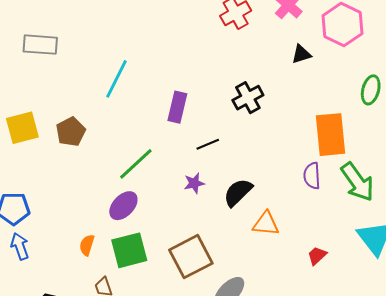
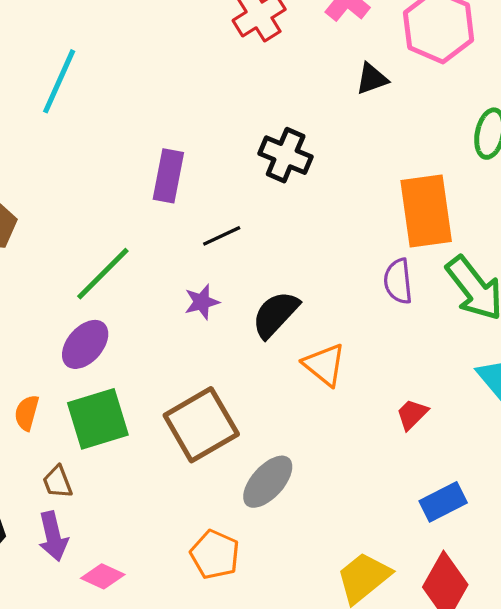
cyan line: (116, 79) -> (59, 81), moved
black cross: (248, 98) -> (286, 155), turned -36
orange triangle: (266, 224) -> (324, 365), turned 36

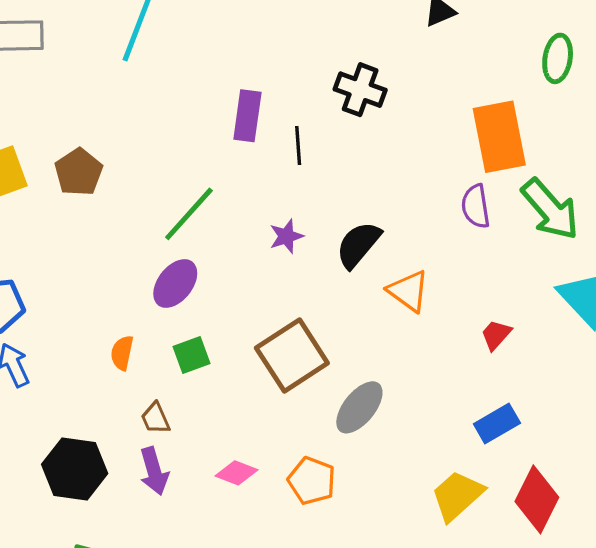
black line: (222, 236) -> (298, 146), moved, turned -66
green square: (98, 419) -> (192, 355), size x0.6
blue rectangle: (443, 502) -> (497, 423), moved
pink diamond: (103, 576) -> (237, 473), moved

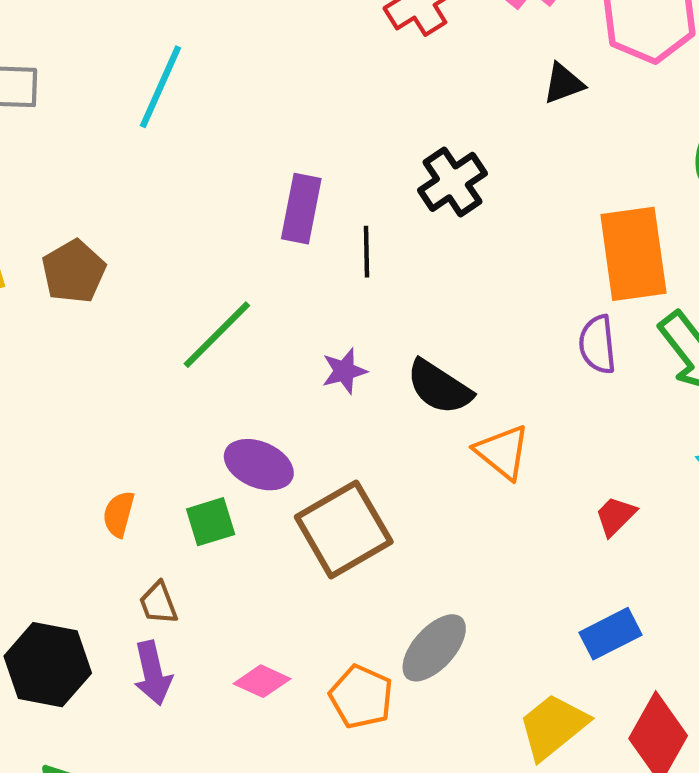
black cross: (360, 90) -> (452, 182), turned 33
black semicircle: (358, 245) -> (439, 387), turned -100
purple ellipse: (175, 284) -> (259, 465), moved, turned 72
gray ellipse: (359, 407) -> (434, 648), moved

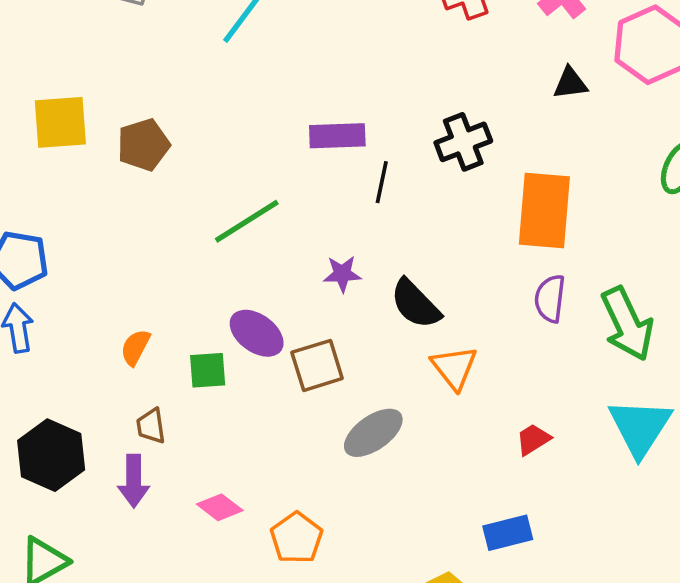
purple rectangle: (301, 209) -> (337, 136), turned 64
orange rectangle: (633, 254) -> (544, 210), moved
brown square: (344, 529) -> (317, 365), moved, size x0.7
gray ellipse: (434, 648) -> (373, 433), moved

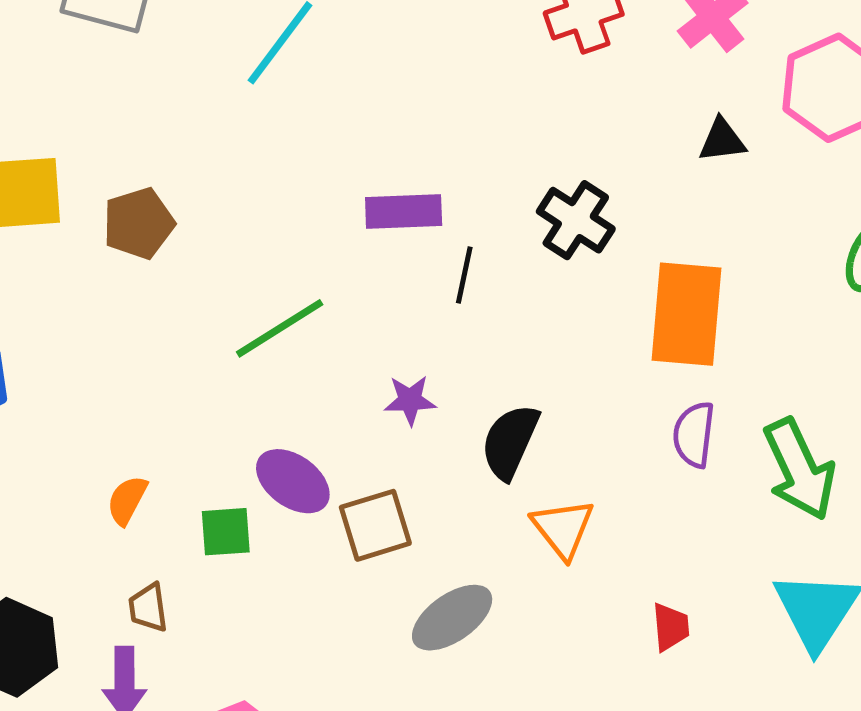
black cross: (463, 142) -> (576, 220), turned -36
black semicircle: (415, 304) -> (510, 442), turned 68
red trapezoid: (533, 439) -> (671, 627), turned 117

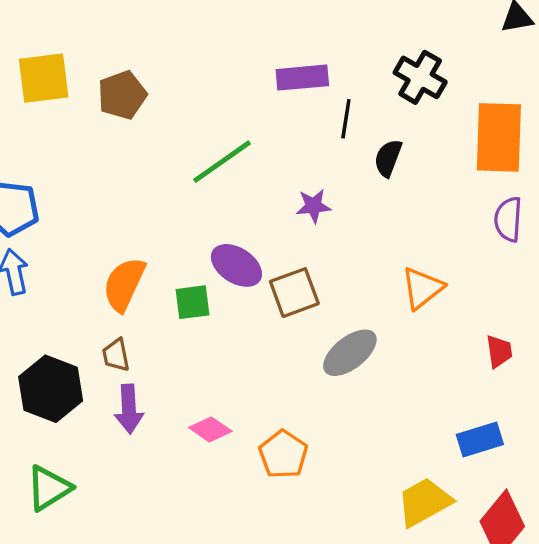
black semicircle: (510, 442) -> (388, 158), moved, size x0.7
orange semicircle: (127, 500) -> (124, 284), size x1.6
orange triangle: (563, 529) -> (422, 288), turned 33
brown trapezoid: (148, 608) -> (116, 355), moved

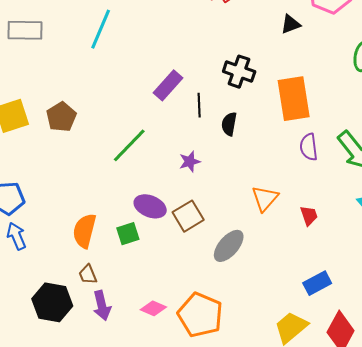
purple rectangle: (302, 78) -> (168, 85), turned -32
red trapezoid: (499, 351) -> (309, 216), moved
orange pentagon: (283, 454) -> (200, 315), size x1.5

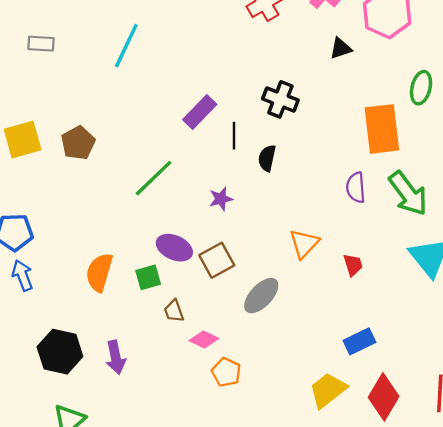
gray rectangle: (25, 30) -> (41, 44), size x0.7
orange rectangle: (294, 99) -> (382, 129), moved
brown trapezoid: (88, 274) -> (174, 311), moved
pink diamond: (153, 308) -> (204, 340), moved
orange pentagon: (200, 315) -> (226, 372), size x0.6

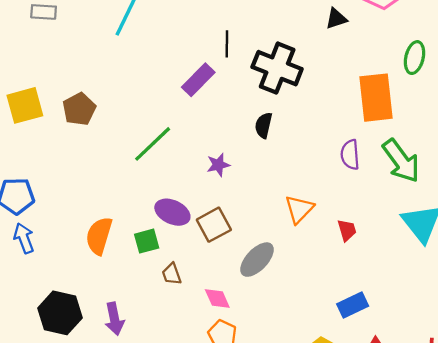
black cross: (280, 99) -> (277, 68), size x1.4
black line: (234, 136) -> (227, 44), moved
pink diamond: (204, 340) -> (217, 299), moved, turned 40

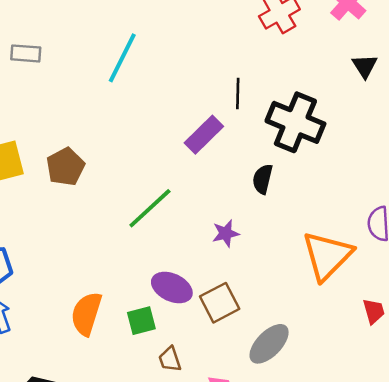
black triangle: (336, 19) -> (365, 66), turned -45
black semicircle: (264, 125) -> (263, 179), moved
orange triangle: (299, 209) -> (327, 256), moved, size x1.5

